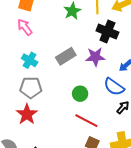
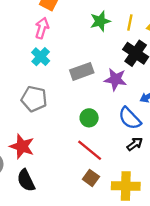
pink arrow: (25, 27) -> (42, 28), turned 42
cyan cross: (30, 60) -> (41, 57), moved
red star: (27, 114) -> (22, 146), moved, turned -30

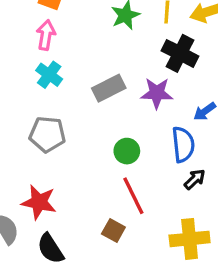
blue semicircle: (130, 118) -> (183, 145), turned -135
red line: (90, 150) -> (133, 196), turned 32
brown square: (91, 178) -> (113, 230), moved

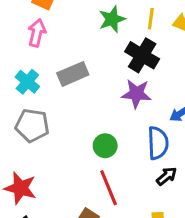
black cross: (180, 53) -> (142, 55), moved
cyan cross: (49, 75) -> (27, 82), moved
gray rectangle: (109, 88) -> (73, 74), moved

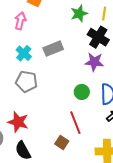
pink arrow: (37, 33) -> (20, 21), moved
green circle: (105, 146) -> (82, 92), moved

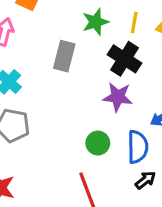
gray rectangle: (53, 49) -> (64, 56), moved, turned -54

